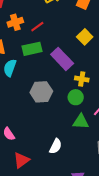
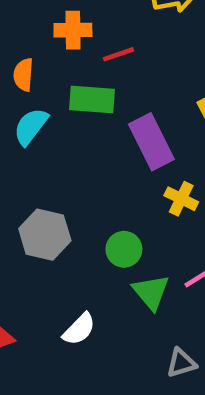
gray hexagon: (41, 92) -> (45, 235), moved
green circle: (76, 97) -> (124, 249), moved
green triangle: (81, 122) -> (151, 292), turned 30

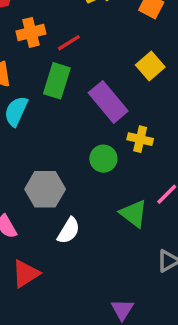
green rectangle: (92, 100) -> (57, 81), turned -64
green circle: (124, 249) -> (103, 159), moved
white semicircle: (79, 329) -> (69, 231), moved

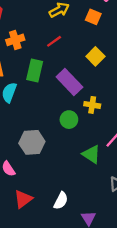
red line: (69, 43) -> (54, 41), moved
white semicircle: (69, 231) -> (61, 201), moved

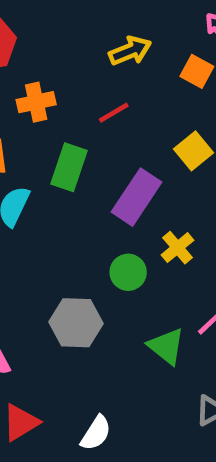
purple rectangle: (69, 82) -> (136, 197), turned 72
yellow cross: (92, 105) -> (178, 248), turned 35
gray hexagon: (32, 142) -> (76, 323), moved

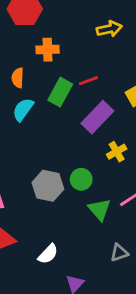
red line: (114, 113) -> (88, 81), moved
green circle: (128, 272) -> (81, 179), moved

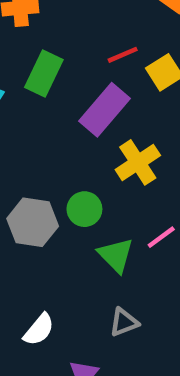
red line: (88, 81) -> (123, 55), moved
yellow cross: (117, 152) -> (138, 162), size x1.4
gray triangle: (119, 253) -> (124, 322), moved

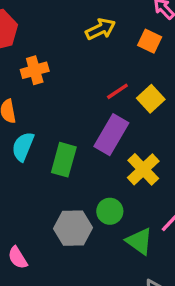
green rectangle: (44, 74) -> (64, 160), moved

